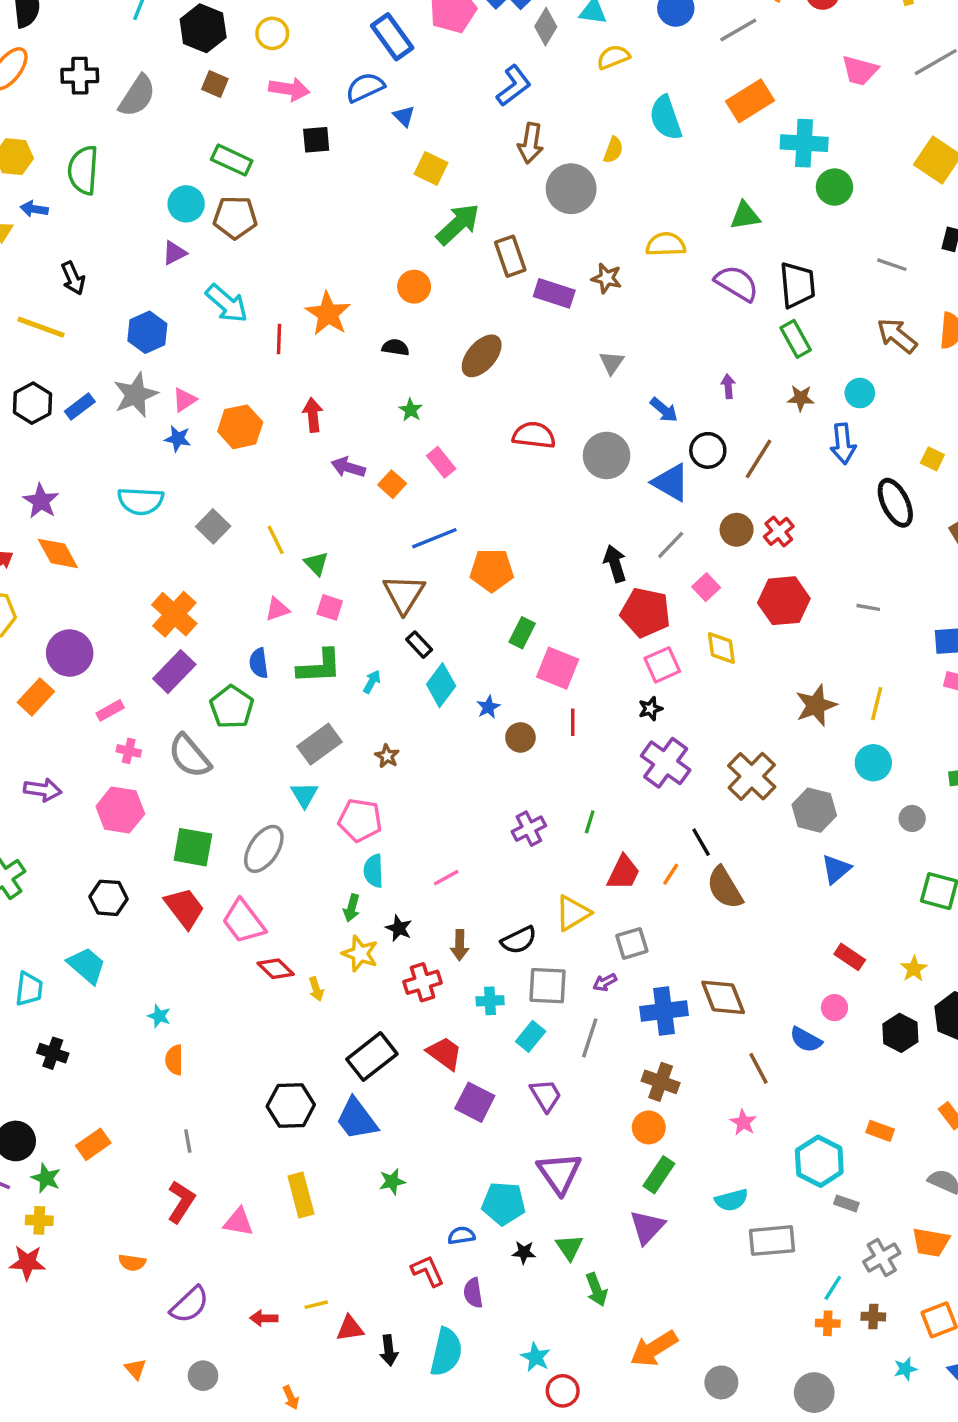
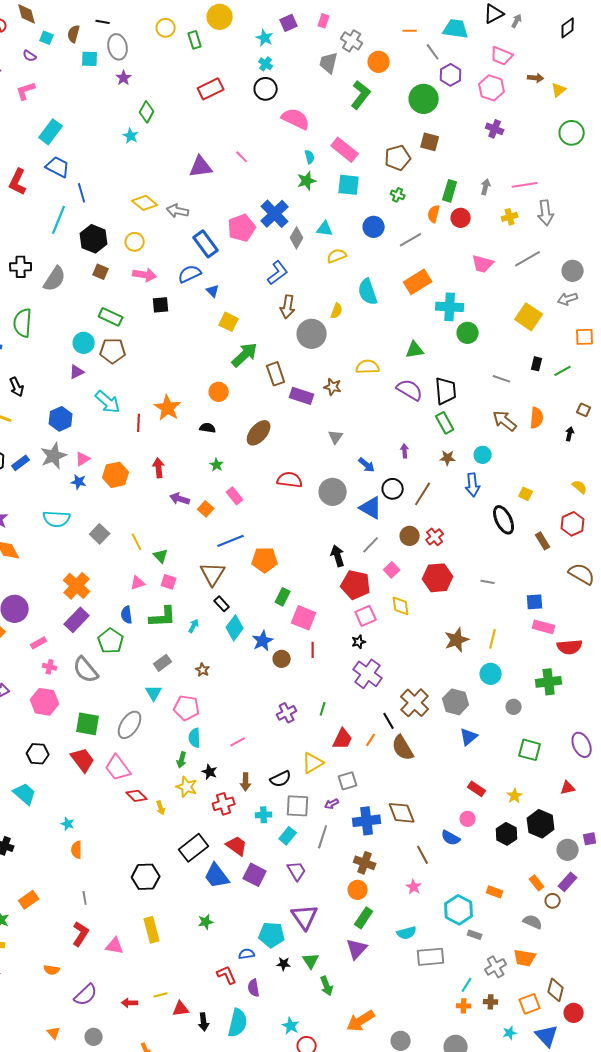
blue star: (488, 707) -> (263, 641), size x1.5
gray rectangle: (320, 744) -> (163, 663), size x0.7
brown cross: (752, 776) -> (415, 703), moved
blue trapezoid: (357, 1119) -> (217, 876), moved

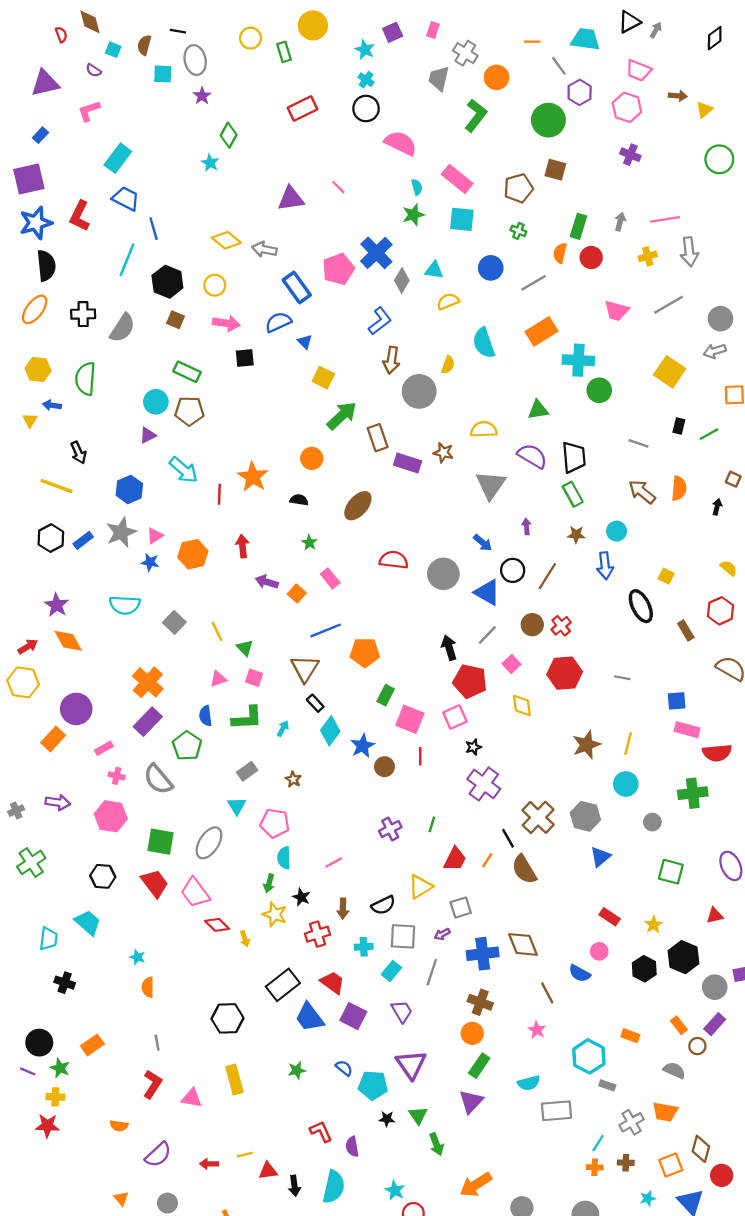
gray triangle: (336, 437) -> (491, 485), moved, size x1.8
pink square: (366, 616) -> (455, 717), moved
blue semicircle: (247, 954) -> (344, 1068), moved, turned 49

